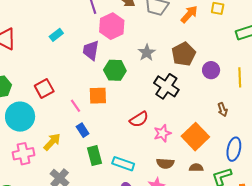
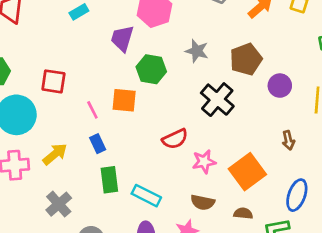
gray star: (147, 53) -> (197, 51), turned -30
red square: (44, 88) -> (53, 81), turned 30

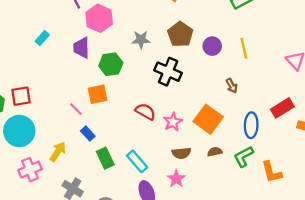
red square: (53, 81) -> (21, 96), moved
red semicircle: (175, 139) -> (145, 112), turned -108
cyan rectangle: (146, 196) -> (137, 161), turned 40

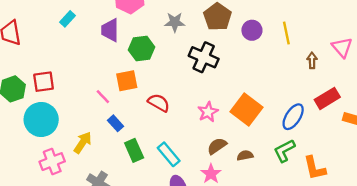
brown arrow: (232, 86) -> (312, 60), moved, turned -152
red semicircle: (145, 112) -> (159, 103), moved
blue ellipse: (251, 125) -> (293, 117), turned 30
brown semicircle: (215, 152) -> (245, 155), moved
brown semicircle: (181, 153) -> (217, 146), turned 150

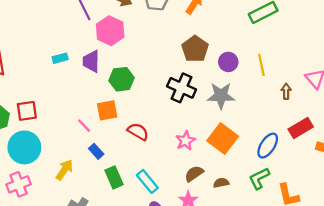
cyan rectangle: (67, 19) -> (60, 58), moved, turned 32
gray star: (175, 22) -> (221, 96), moved, size x1.4
pink cross: (52, 162) -> (19, 184), moved

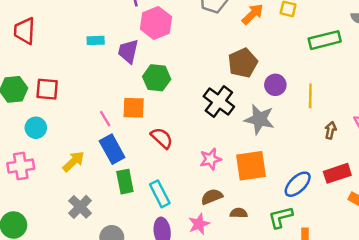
orange square: (223, 138) -> (251, 166), turned 32
cyan circle: (24, 147) -> (36, 128), size x0.6
blue rectangle: (96, 151) -> (112, 149), size x1.6

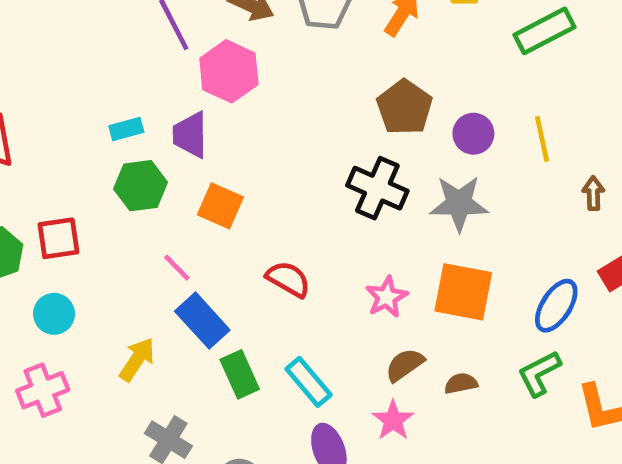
green hexagon: (157, 78) -> (141, 186), moved
orange square: (134, 108) -> (220, 206), moved, turned 35
orange square: (251, 166) -> (463, 292), turned 32

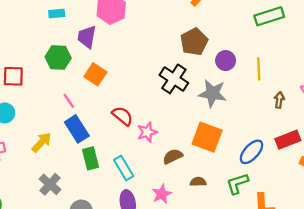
cyan rectangle: (126, 129) -> (57, 14), moved
pink star: (387, 297) -> (147, 132), moved
brown semicircle: (405, 365) -> (173, 156), moved

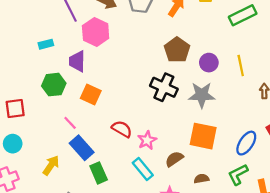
cyan rectangle: (124, 168) -> (143, 169), moved

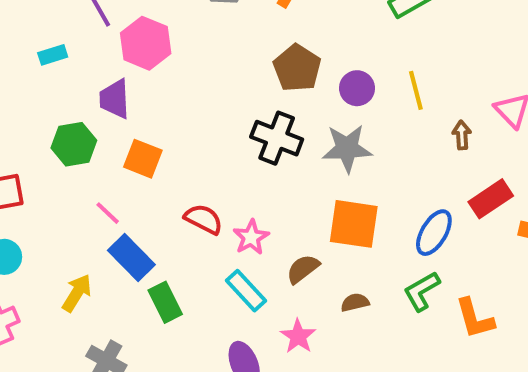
cyan rectangle: (46, 44) -> (53, 55), moved

